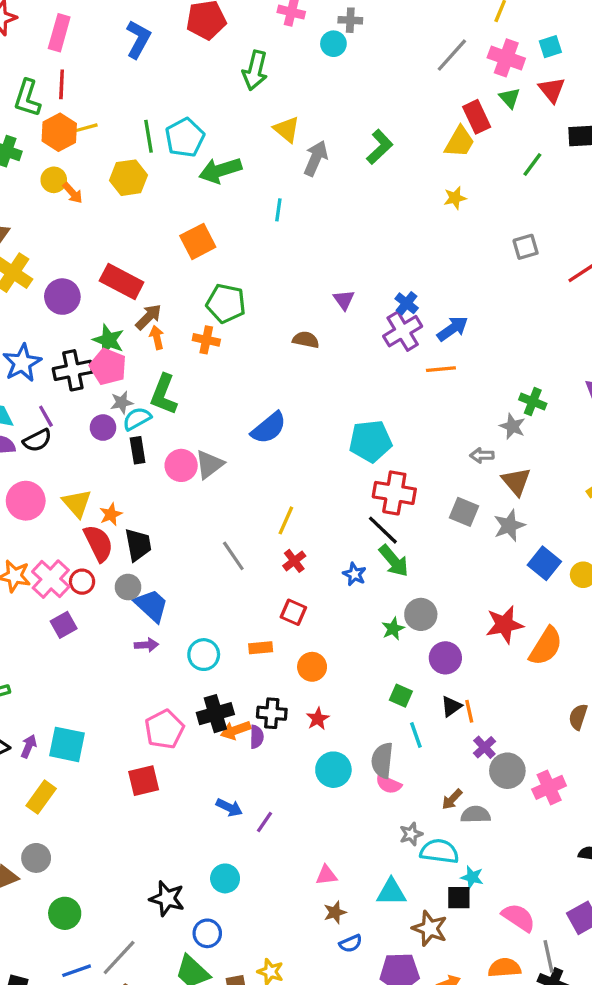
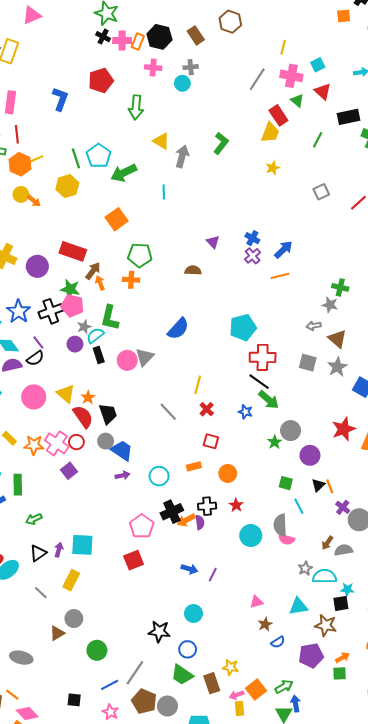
purple cross: (403, 331) -> (253, 256), size x0.7

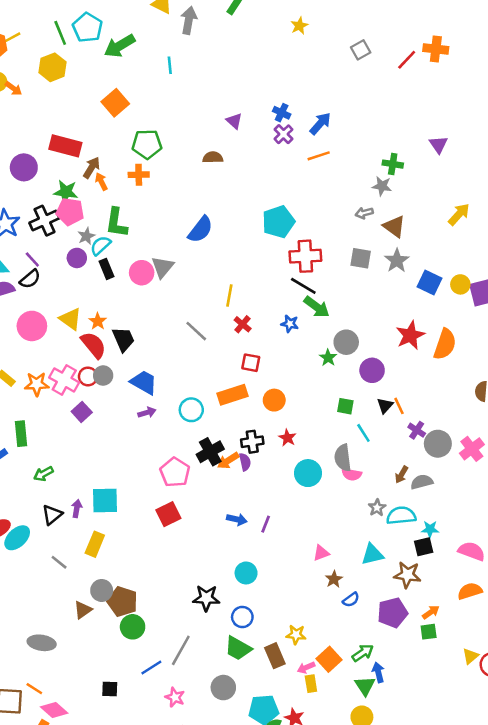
gray circle: (106, 441) -> (103, 376), moved
orange rectangle: (194, 466) -> (233, 395), size x1.6
brown pentagon: (144, 701) -> (122, 601), moved
pink star: (110, 712) -> (175, 697), moved

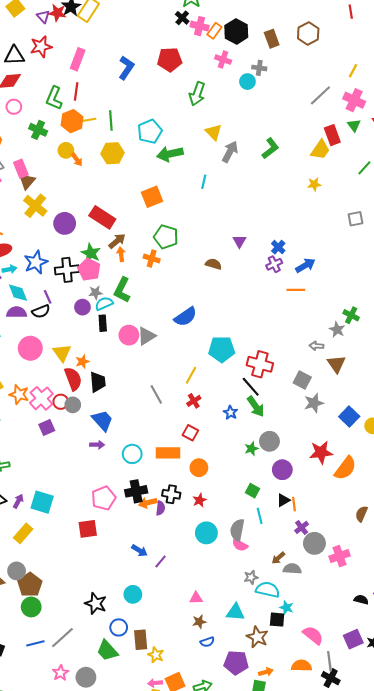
green line: (60, 33) -> (111, 121), moved
cyan pentagon: (279, 222) -> (222, 349), moved
gray star: (397, 261) -> (314, 403), moved
brown rectangle: (275, 656) -> (141, 640), moved
pink star: (175, 697) -> (61, 673), moved

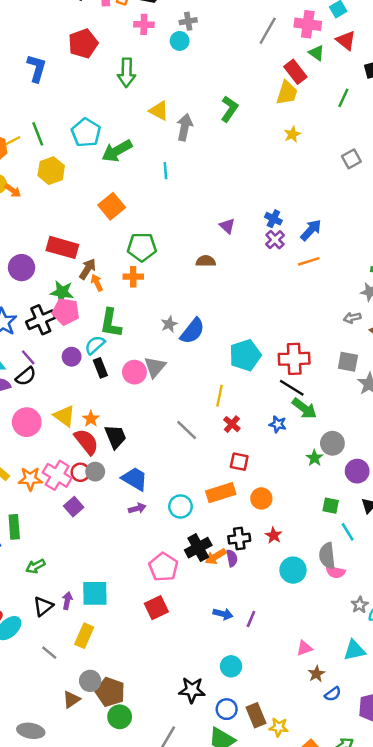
gray star: (95, 293) -> (169, 324), moved

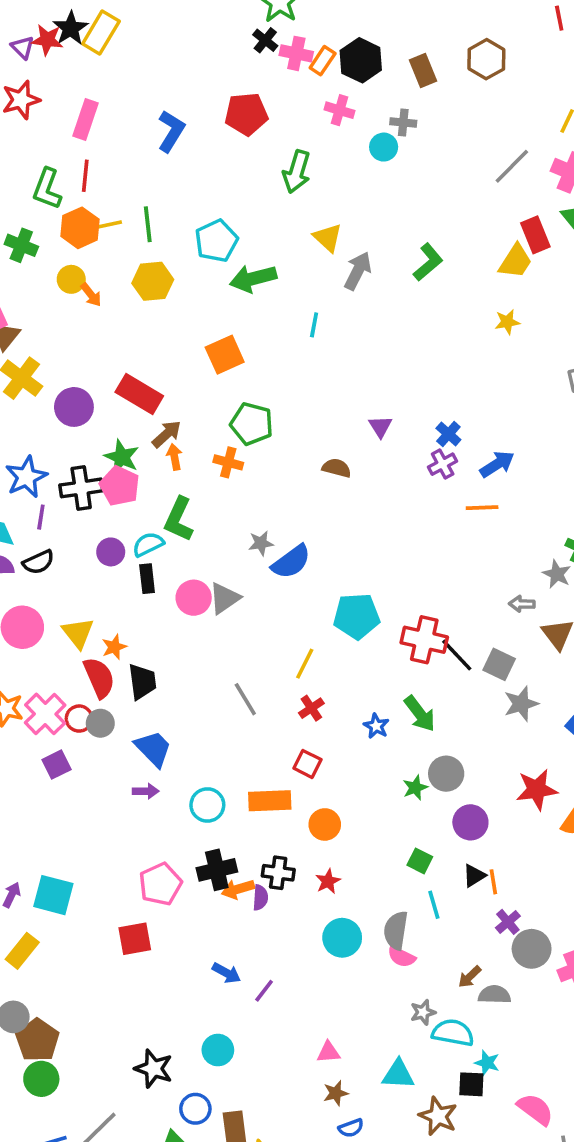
purple line: (28, 357) -> (41, 517), moved, turned 35
black line: (292, 388) -> (457, 655), moved

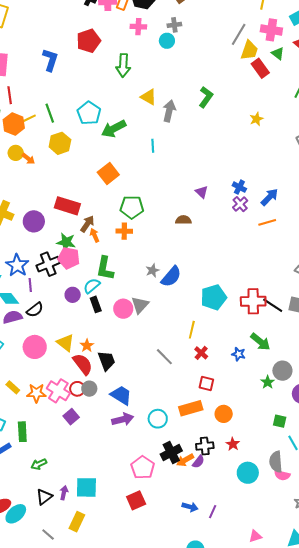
yellow trapezoid: (515, 261) -> (249, 50), moved
purple arrow: (146, 791) -> (123, 419), size x1.5
purple semicircle: (260, 898) -> (198, 462), turned 48

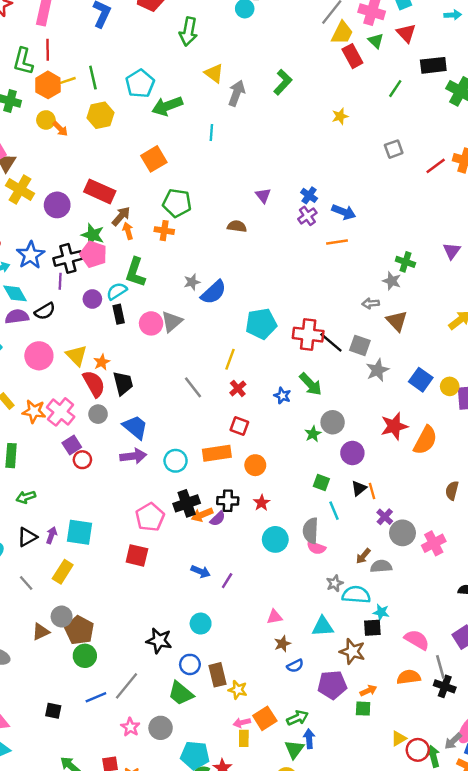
blue arrow: (270, 197) -> (344, 212), turned 60
purple line: (30, 285) -> (60, 281), moved
red circle: (77, 389) -> (82, 460), moved
red square: (136, 500) -> (137, 555), turned 30

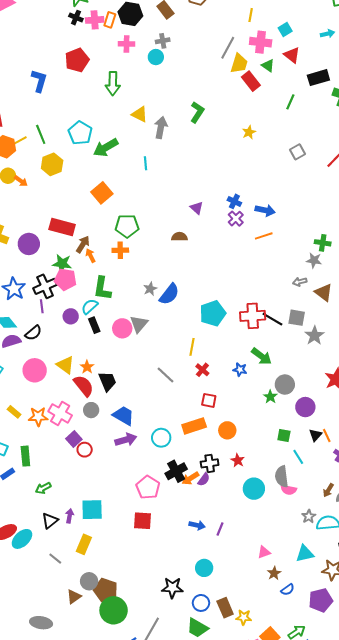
green circle: (85, 656) -> (114, 610), size x1.4

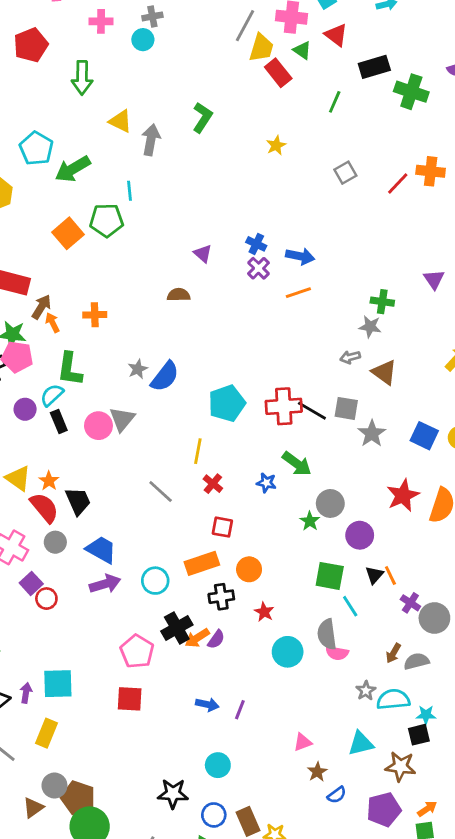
green pentagon: (127, 226) -> (107, 220), moved
green square: (284, 436) -> (330, 576), size x1.5
black cross: (210, 463) -> (221, 597), moved

